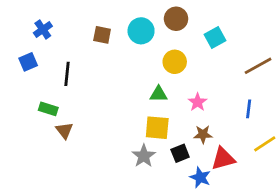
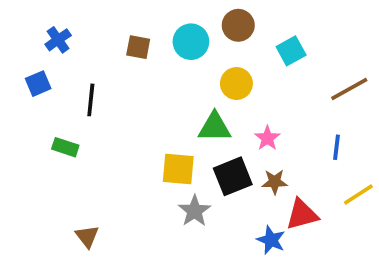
green triangle: (159, 94) -> (215, 127), size x1.4
yellow square: (157, 128) -> (178, 169), moved
brown triangle: (64, 130) -> (87, 236), moved
black square: (180, 153) -> (233, 176), moved, size x1.5

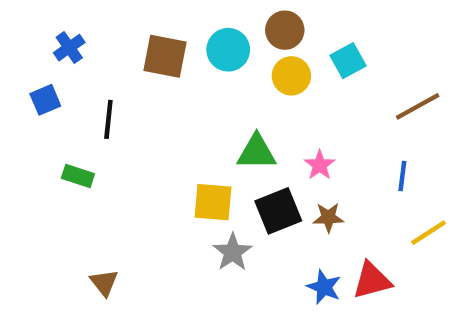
brown square: (138, 47) -> (165, 56), size x1.5
yellow circle: (236, 84) -> (291, 76), moved
red triangle: (302, 215) -> (372, 281), moved

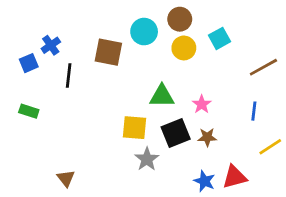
blue cross: (69, 48) -> (51, 45), moved
brown square: (165, 56) -> (108, 52), moved
green rectangle: (78, 176) -> (29, 111), moved

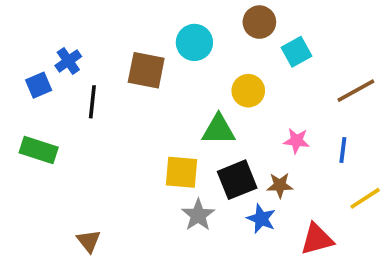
brown circle: (180, 19) -> (259, 22), moved
yellow circle: (184, 48) -> (248, 91), moved
pink star: (202, 104) -> (296, 141), moved, turned -30
green rectangle: (29, 111) -> (39, 150), size x1.4
blue star: (204, 181) -> (261, 219), moved

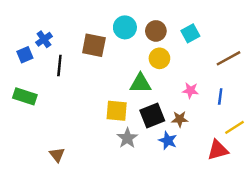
brown circle: (259, 22) -> (156, 31), moved
red triangle: (317, 239) -> (218, 150), moved

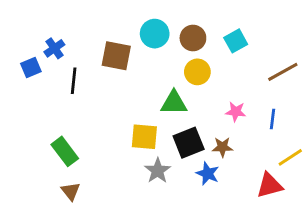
green rectangle: (25, 96) -> (65, 151), moved, turned 35

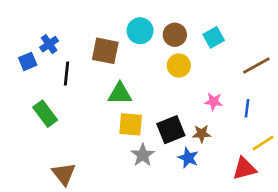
green triangle: (174, 103) -> (120, 94), moved
green rectangle: (65, 151) -> (45, 114), moved
brown triangle: (71, 191) -> (64, 174), size x1.4

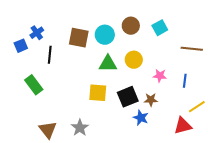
cyan circle: (140, 31) -> (105, 35), moved
yellow circle: (179, 65) -> (134, 60), moved
brown line: (256, 65) -> (192, 49), turned 35
green triangle: (120, 94) -> (108, 64), moved
gray star: (143, 155) -> (80, 128), moved

